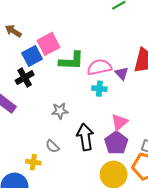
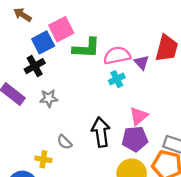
cyan cross: (99, 89) -> (117, 79), turned -32
gray star: (60, 111) -> (49, 98), moved
purple pentagon: (116, 143) -> (135, 139), turned 30

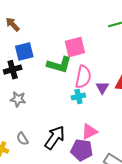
pink square: (61, 29) -> (75, 47), moved
pink semicircle: (117, 55) -> (83, 77), turned 100
black arrow: (101, 132) -> (55, 138), turned 30

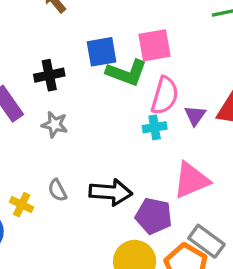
blue square: (24, 52) -> (102, 52), moved
pink triangle: (89, 132) -> (191, 180), moved, size x1.4
black arrow: (55, 138) -> (111, 192), turned 55

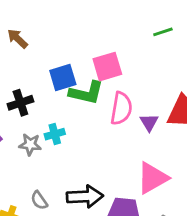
cyan cross: (155, 127) -> (55, 134), moved

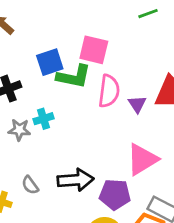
pink square: (107, 67) -> (94, 50), turned 32

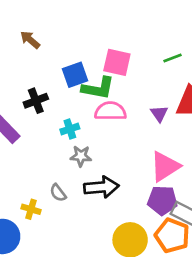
green line: (148, 14) -> (173, 58), moved
pink semicircle: (109, 91) -> (110, 111), moved, turned -96
gray star: (19, 130) -> (81, 156), moved
purple pentagon: (115, 195) -> (162, 200), moved

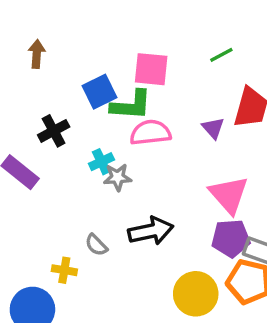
brown arrow: (30, 40) -> (37, 54), turned 60
gray star: (81, 156) -> (117, 177), moved
pink triangle: (165, 166) -> (229, 195), turned -32

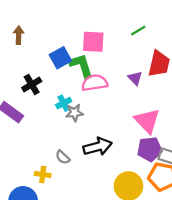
green L-shape: (131, 105) -> (81, 66), turned -108

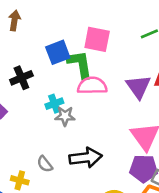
purple triangle: (135, 78) -> (138, 87), size x1.5

